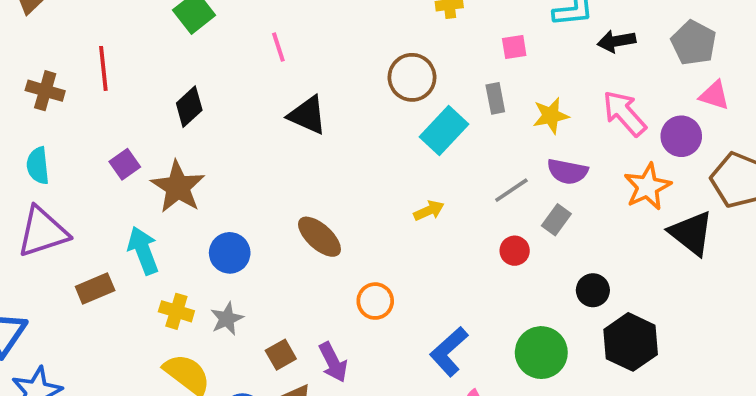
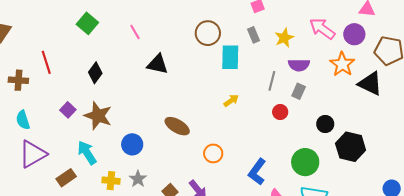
cyan rectangle: (444, 131) -> (230, 57), turned -30
gray line: (511, 190) -> (272, 81), turned -30

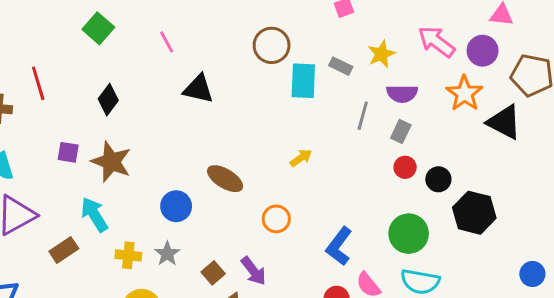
gray rectangle: (253, 35) -> (341, 66), moved, turned -42
yellow arrow: (231, 101) -> (301, 158), moved
purple square: (68, 110) -> (68, 152), turned -35
red circle: (280, 112) -> (405, 167), moved
blue circle: (132, 144) -> (176, 206), moved

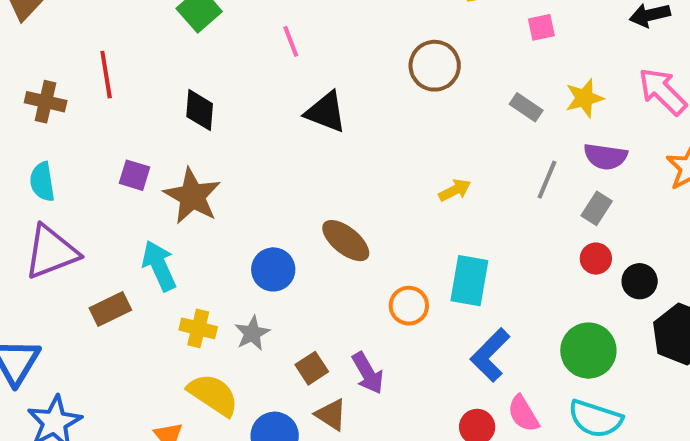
cyan rectangle: (303, 81) -> (469, 281), moved
black diamond: (108, 100) -> (200, 110), turned -40
yellow arrow: (301, 158) -> (455, 190), moved

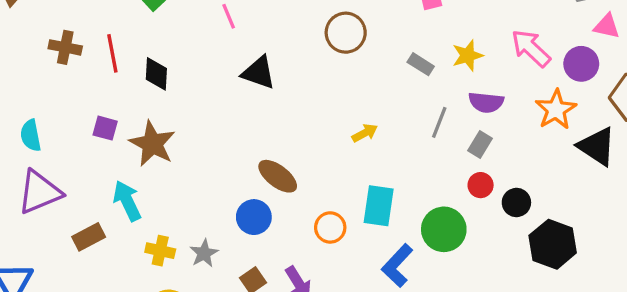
red line: (106, 75) -> (112, 53), moved
brown cross: (46, 102) -> (65, 47), moved
blue circle: (273, 269) -> (254, 217), moved
green circle: (588, 351) -> (444, 229), moved

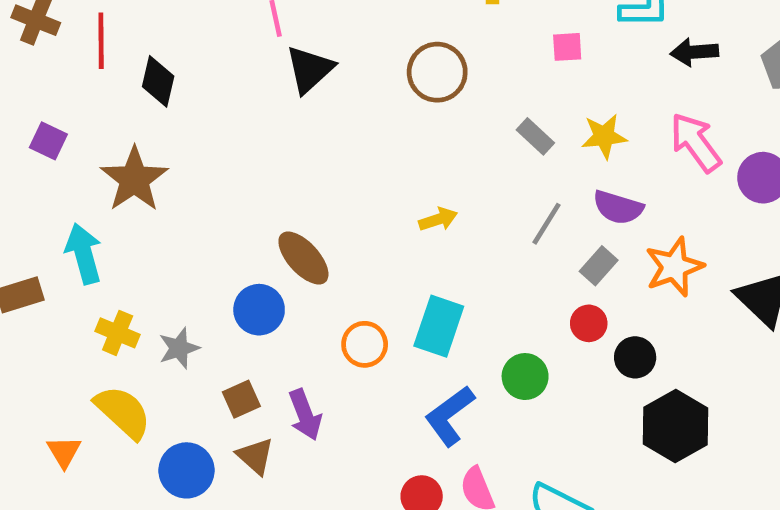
black triangle: (259, 73) -> (310, 69), moved, turned 48
orange star: (556, 110) -> (674, 267), moved
purple square: (105, 128) -> (48, 141), moved
green circle: (444, 229) -> (525, 377), size x0.7

